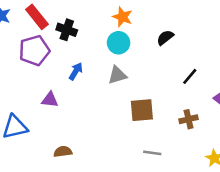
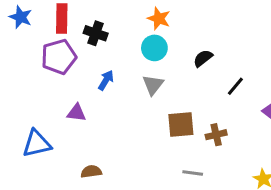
red rectangle: (37, 17) -> (62, 19), turned 40
black semicircle: (165, 38) -> (203, 58), moved
gray triangle: (117, 75) -> (153, 85), turned -36
brown cross: (189, 119) -> (216, 135), moved

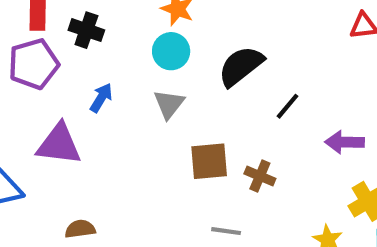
black semicircle: (203, 58) -> (241, 66), size x1.6
purple triangle: (76, 113) -> (59, 144), size x1.6
brown cross: (216, 135) -> (260, 176), turned 36

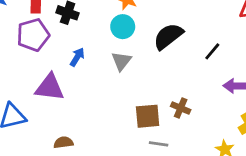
black line: (287, 106) -> (212, 51), moved
brown square: (209, 161) -> (148, 116), moved

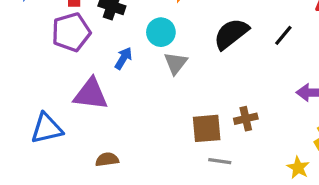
cyan circle: (123, 27) -> (161, 32), moved
black line: (212, 51) -> (283, 35), moved
brown cross: (181, 108) -> (246, 119), turned -36

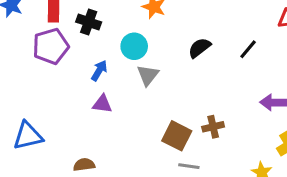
black semicircle: (231, 34) -> (199, 48), size x0.7
purple triangle: (91, 94) -> (102, 104), moved, size x0.6
brown square: (207, 128) -> (177, 136), turned 32

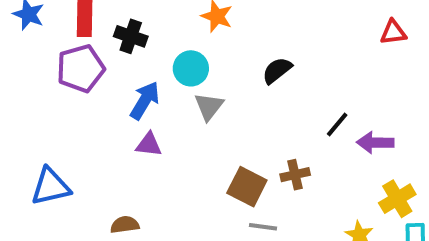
black line: (248, 49) -> (337, 125), moved
blue arrow: (99, 71) -> (145, 100), size x1.4

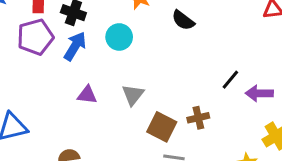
black semicircle: (277, 70) -> (183, 20), moved, turned -105
blue arrow: (145, 100) -> (75, 46), moved
gray triangle: (209, 106) -> (133, 95), moved

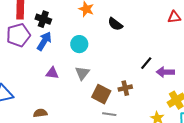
cyan circle: (119, 37) -> (79, 44), moved

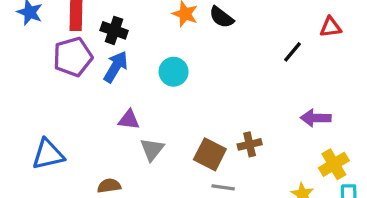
black semicircle: (115, 24) -> (221, 17), moved
black line: (146, 63) -> (293, 52), moved
gray triangle: (82, 73) -> (152, 149), moved

